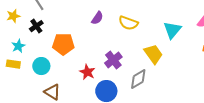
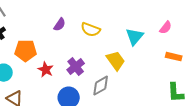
red star: (87, 72) -> (46, 70), moved

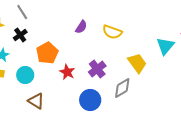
cyan triangle: (135, 37) -> (165, 46), moved
orange pentagon: (26, 51) -> (47, 53), turned -30

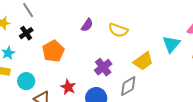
yellow trapezoid: (137, 63) -> (143, 61), turned 90
red star: (67, 72) -> (68, 87), moved
cyan circle: (25, 75) -> (26, 81), moved

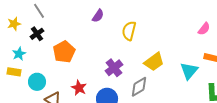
purple semicircle: (87, 25) -> (98, 16), moved
yellow semicircle: (118, 30) -> (129, 31), turned 84
cyan triangle: (171, 44) -> (189, 71), moved

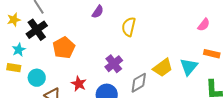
black cross: (37, 34) -> (37, 30), size x1.5
yellow trapezoid: (154, 62) -> (163, 68), moved

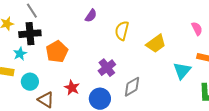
pink semicircle: (204, 25) -> (197, 29), turned -64
black cross: (37, 30) -> (30, 34), turned 30
cyan star: (19, 50) -> (20, 54), moved
yellow trapezoid: (163, 68) -> (156, 44), moved

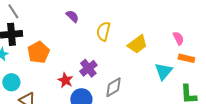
purple semicircle: (91, 16) -> (72, 16), turned -80
pink semicircle: (197, 29) -> (178, 38), moved
red star: (72, 88) -> (65, 80), moved

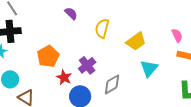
orange pentagon: (38, 52) -> (48, 56), moved
cyan triangle: (163, 71) -> (149, 68), moved

